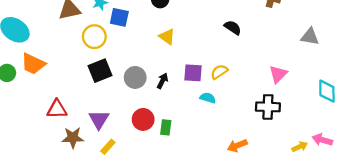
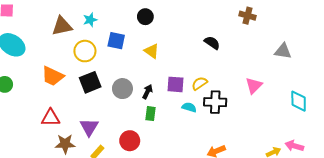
blue square: (119, 17) -> (116, 41), moved
orange trapezoid: (33, 64) -> (53, 76), moved
black cross: (268, 107) -> (215, 102), moved
red circle: (143, 119) -> (130, 141), moved
green rectangle: (166, 127) -> (151, 114), moved

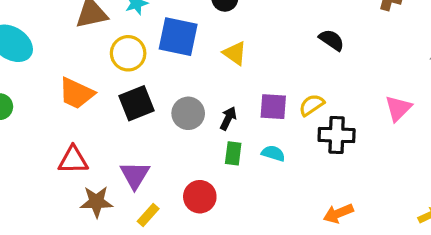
blue square: (116, 41) -> (178, 37), size x1.4
cyan semicircle: (189, 107) -> (273, 153), moved

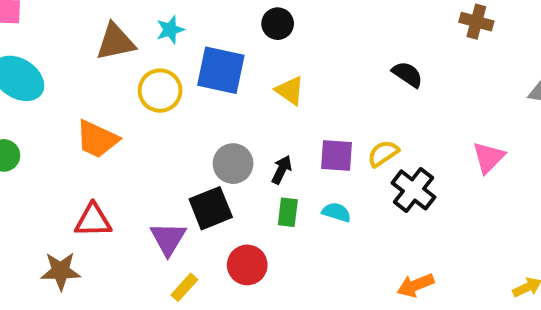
black square: (136, 103) -> (211, 208), moved
black cross: (337, 135) -> (414, 190), turned 36
brown star: (96, 202) -> (61, 271), moved

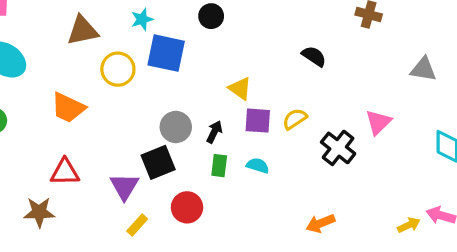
cyan star: (170, 30) -> (142, 19), moved
yellow triangle: (290, 91) -> (240, 88), moved
black cross: (414, 190) -> (338, 148), moved

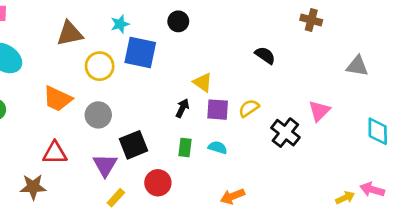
gray circle: (176, 127) -> (98, 115), moved
black arrow: (214, 132) -> (182, 108), moved
orange arrow: (320, 223) -> (233, 196), moved

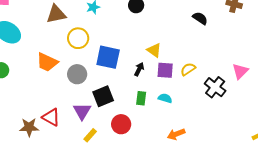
blue square: (140, 53) -> (108, 57), moved
black semicircle: (265, 55) -> (200, 18), moved
red triangle: (55, 153) -> (51, 117), moved, turned 30

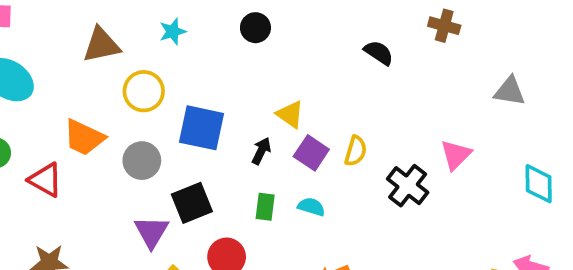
yellow semicircle: (188, 69) -> (356, 151), turned 140
purple square: (165, 70) -> (311, 153), turned 30
red triangle: (51, 117) -> (46, 180), moved

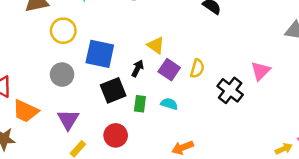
orange trapezoid: (84, 137) -> (26, 111), moved
black square: (192, 203) -> (113, 90), moved

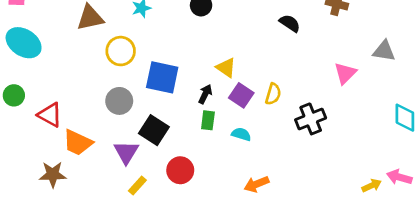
pink triangle: (261, 71) -> (345, 73), moved
black square: (113, 90) -> (154, 130), moved, turned -35
black cross: (230, 90) -> (311, 119), turned 30
green rectangle: (140, 104) -> (208, 120), moved

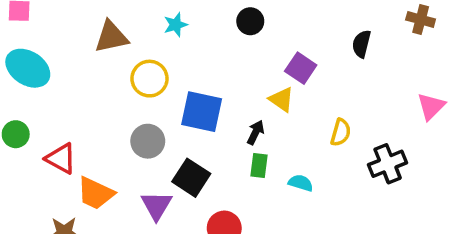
black semicircle: (290, 23) -> (362, 44), turned -110
purple square: (241, 95) -> (301, 68), moved

